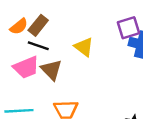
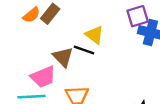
black line: (38, 46) -> (84, 50), moved
pink trapezoid: (26, 67) -> (43, 77), moved

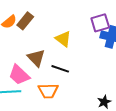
black line: (84, 50) -> (60, 69), moved
pink trapezoid: (43, 77) -> (19, 75), turned 65

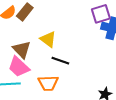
yellow triangle: (63, 39) -> (48, 39), moved
brown triangle: (36, 58) -> (22, 50), moved

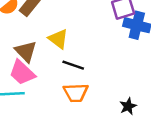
orange trapezoid: (48, 83) -> (76, 93), moved

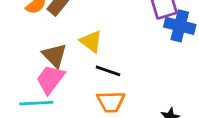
pink trapezoid: (22, 73) -> (50, 79), turned 84

